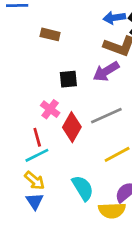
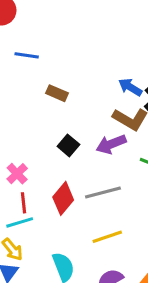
blue arrow: (114, 18) -> (130, 87), turned 30
black square: (68, 79) -> (68, 145), turned 36
pink cross: (50, 109) -> (17, 174), moved

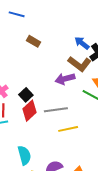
black square: (68, 145) -> (26, 95), moved
yellow line: (107, 237) -> (68, 129), moved

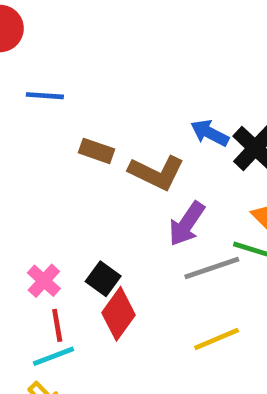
brown L-shape: (80, 64) -> (156, 173), moved
purple arrow: (65, 79) -> (187, 224), turned -30
gray line: (56, 110) -> (212, 268), moved

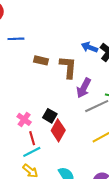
brown L-shape: (156, 173) -> (68, 67), turned -105

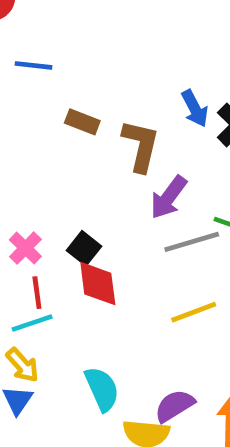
blue arrow: (89, 47) -> (195, 108), turned -147
red diamond: (58, 130) -> (98, 284), turned -45

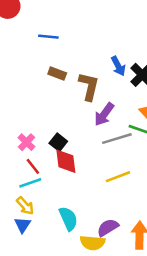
blue line: (33, 65) -> (48, 37), moved
red line: (37, 293) -> (33, 166), turned -30

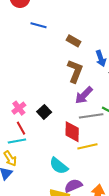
blue line: (48, 37) -> (39, 25), moved
brown rectangle: (57, 74) -> (73, 41), moved
red diamond: (66, 161) -> (72, 132), moved
cyan semicircle: (68, 219) -> (59, 166), moved, turned 144

